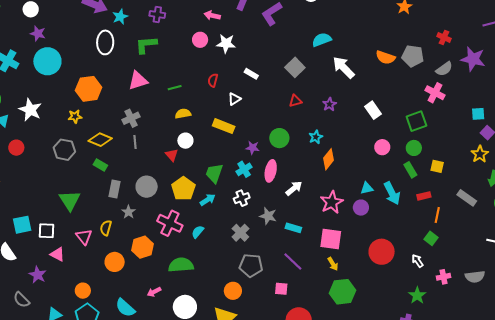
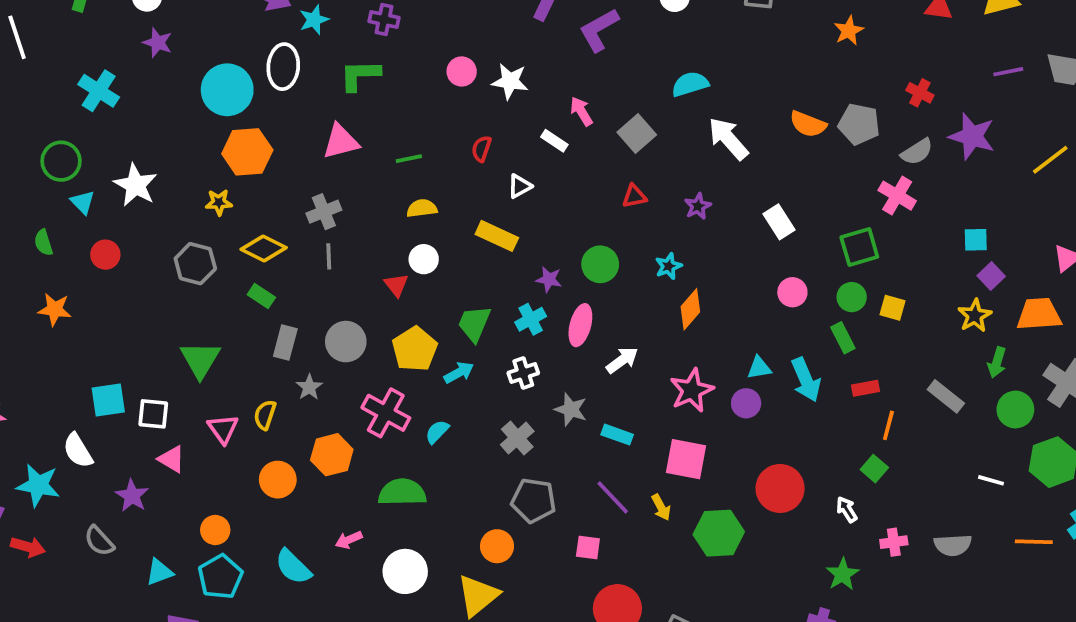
pink arrow: (212, 15) -> (581, 111), moved, turned 42
cyan circle: (47, 61) -> (227, 90), moved
yellow square: (437, 166) -> (893, 308), moved
yellow arrow: (333, 264) -> (661, 507), moved
green hexagon: (343, 292) -> (719, 533), moved

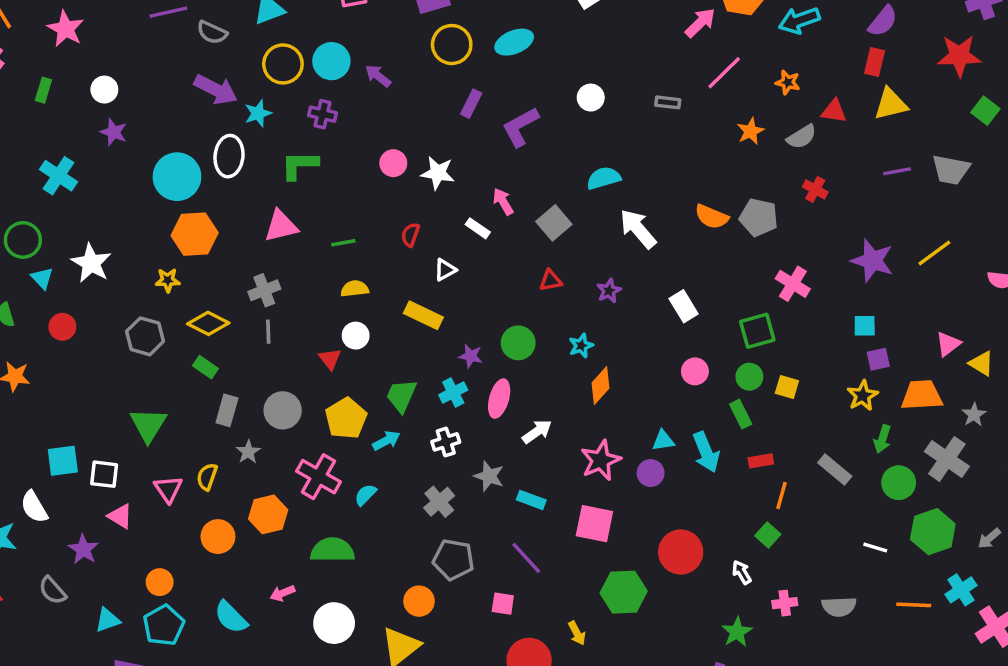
purple star: (972, 136) -> (872, 261), moved
gray semicircle: (917, 152) -> (802, 137), moved
purple square: (991, 276) -> (878, 359), turned 30
yellow arrow: (661, 507) -> (577, 633), moved

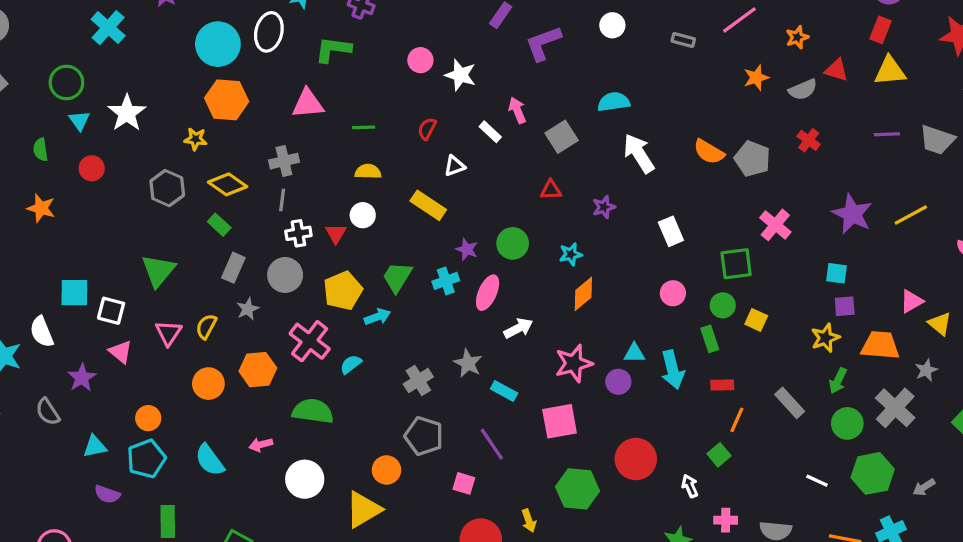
orange star: (788, 82) -> (797, 37), turned 30
white cross: (446, 442) -> (298, 233), moved
pink square: (594, 524) -> (560, 421), turned -30

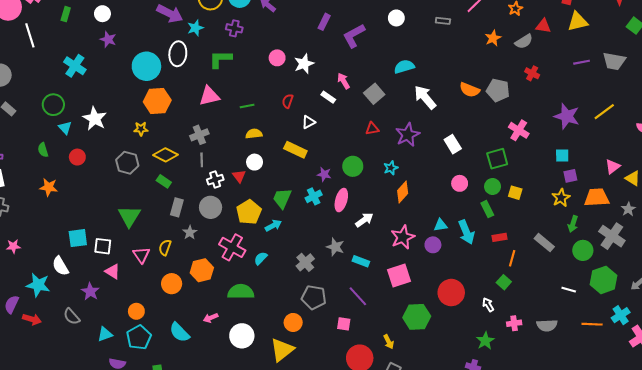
white star: (460, 75) -> (304, 64), turned -30
purple star: (604, 207) -> (408, 135), size x1.6

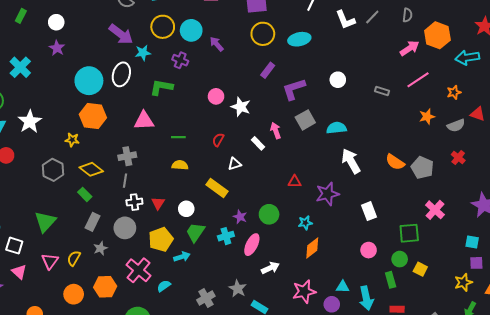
white star: (304, 64) -> (241, 107), turned 30
gray square: (374, 94) -> (305, 120), moved
white circle: (255, 162) -> (186, 209), moved

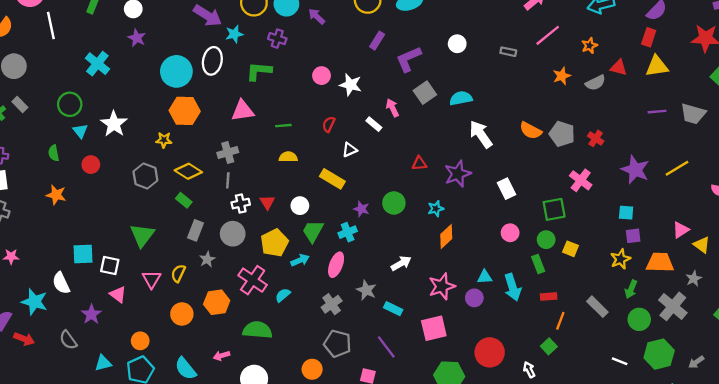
red cross: (458, 157) -> (596, 138), moved
pink ellipse: (252, 245) -> (336, 265), moved

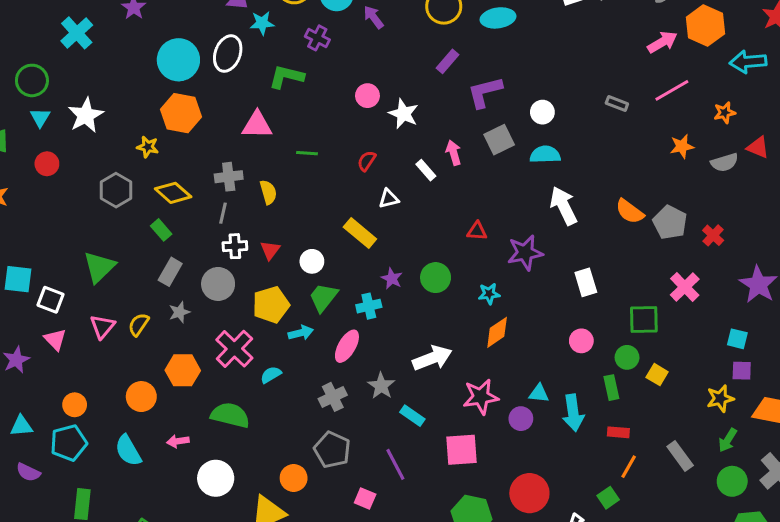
white circle: (457, 44) -> (542, 112), moved
yellow semicircle: (288, 157) -> (268, 192), moved, turned 66
white arrow: (401, 263) -> (432, 358), size x1.4
orange circle: (182, 314) -> (141, 397), moved

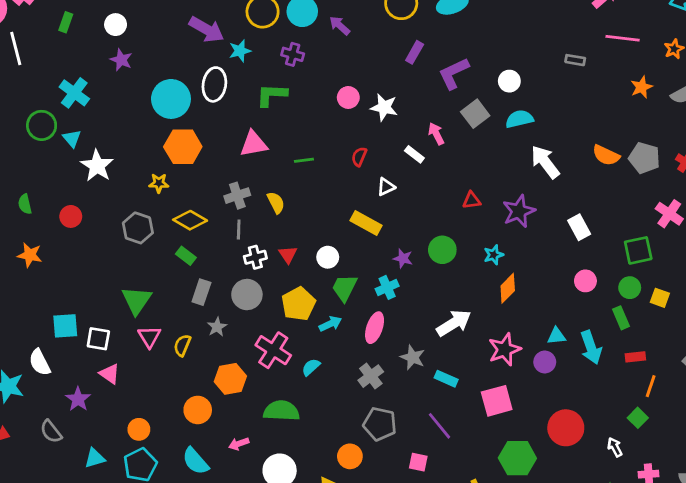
green circle: (32, 80) -> (42, 125), moved
pink line: (672, 90) -> (623, 38), turned 48
cyan triangle: (40, 118) -> (72, 138), moved
pink triangle: (102, 327) -> (149, 337), moved

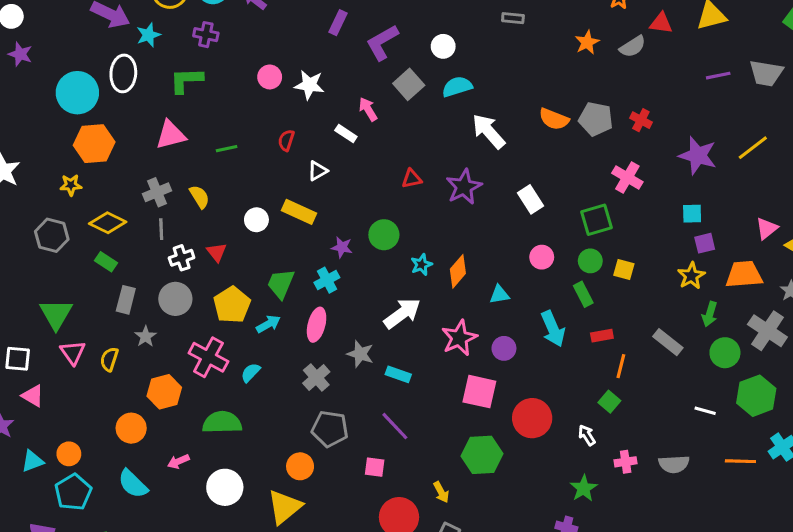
cyan star: (494, 255) -> (421, 265), moved
white circle: (328, 257) -> (256, 220), moved
cyan triangle: (556, 336) -> (499, 295), moved
pink square: (497, 401) -> (479, 392), moved, turned 32
cyan triangle: (95, 458) -> (32, 461), moved

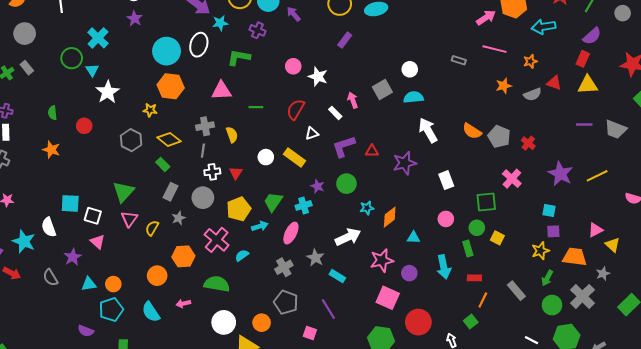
purple L-shape: (382, 42) -> (344, 146), moved
red semicircle: (286, 140) -> (296, 109), size x1.5
white circle: (225, 487) -> (224, 322), moved

